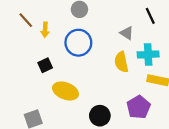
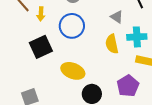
black square: (45, 65) -> (41, 47), size x1.6
yellow ellipse: (65, 91) -> (73, 71), moved

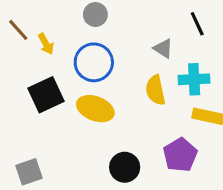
yellow arrow: (41, 14) -> (46, 44), turned -32
yellow ellipse: (73, 71) -> (95, 109), moved

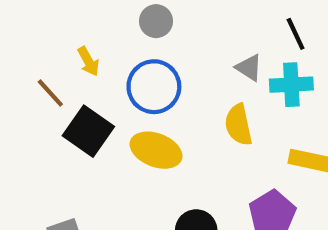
brown line: (18, 30) -> (50, 93), moved
cyan cross: (194, 79) -> (291, 85), moved
black square: (46, 95) -> (88, 131), turned -30

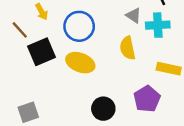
black square: (88, 131) -> (42, 52), turned 32

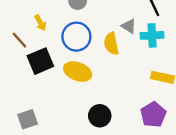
yellow semicircle: (128, 48) -> (111, 44), moved
purple pentagon: (147, 99) -> (153, 115), moved

